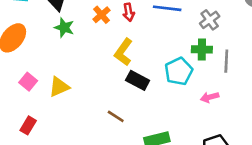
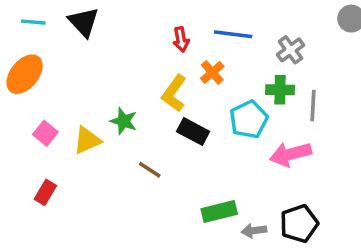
orange cross: (101, 15) -> (212, 72), moved
green star: (64, 28) -> (124, 121), moved
pink arrow: (210, 97) -> (290, 154), size x1.6
brown line: (116, 116) -> (150, 170), moved

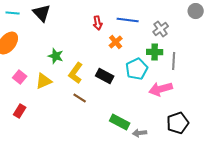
yellow L-shape: (174, 93) -> (76, 73), moved
green star: (124, 121) -> (56, 56), moved
green rectangle: (219, 211) -> (120, 122), turned 42
black pentagon: (299, 224) -> (178, 123), moved

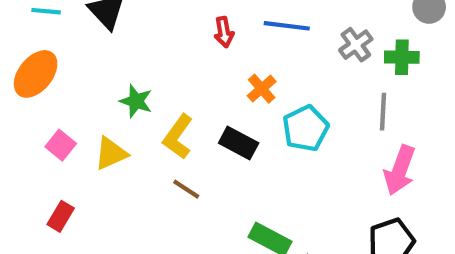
orange cross: (116, 42) -> (262, 89), moved
green cross: (155, 52) -> (402, 57), moved
pink arrow: (161, 89) -> (400, 170), moved, turned -55

